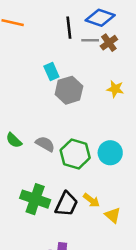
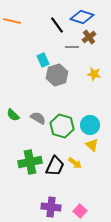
black line: (69, 28) -> (57, 25), turned -30
gray line: (90, 40) -> (72, 47), moved
green cross: (35, 199) -> (30, 162), turned -30
yellow triangle: (113, 215) -> (92, 145), moved

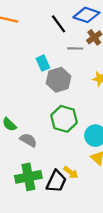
gray semicircle: (38, 118) -> (28, 140), moved
green hexagon: (62, 126) -> (64, 119), moved
yellow arrow: (75, 163) -> (71, 172), moved

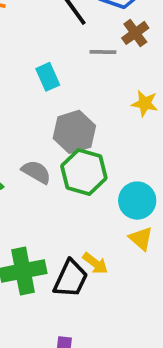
gray hexagon: (59, 80) -> (74, 132), moved
gray semicircle: (28, 140) -> (36, 172), moved

